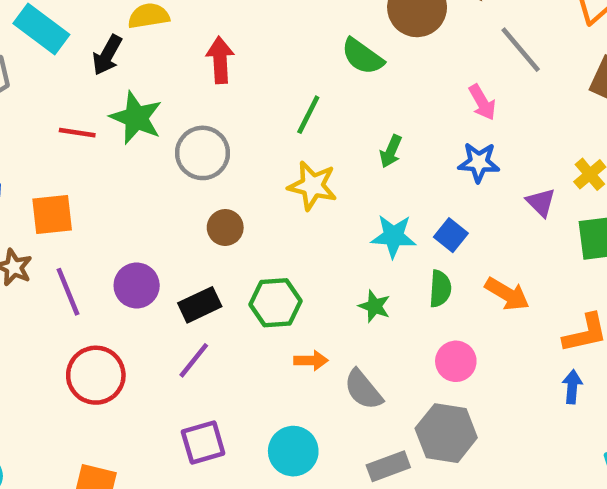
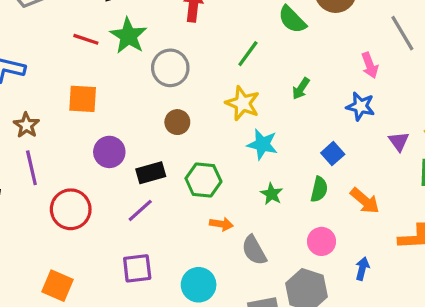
orange square: (52, 215) -> (83, 99), moved
cyan star: (393, 236) -> (262, 144), moved
purple line: (68, 292) -> (31, 168), moved
blue arrow: (572, 387) -> (362, 269), moved

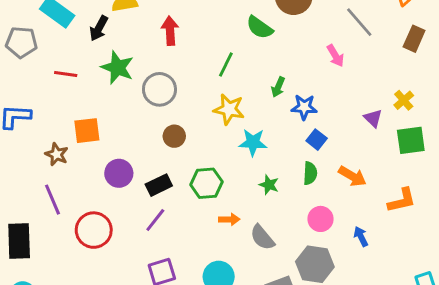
red line: (86, 39) -> (66, 74), moved
blue star: (360, 106) -> (304, 107), moved
brown star: (26, 125) -> (57, 154), moved
blue arrow: (362, 269) -> (361, 237), turned -30

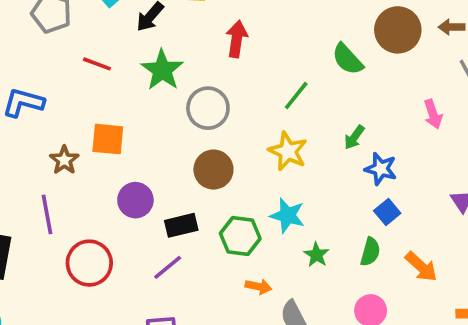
brown circle: (174, 136) -> (213, 170), size x1.4
cyan star: (253, 142) -> (287, 215), moved

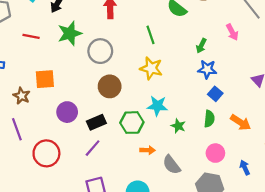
green star: (162, 70) -> (70, 33), turned 30
green line: (296, 96) -> (151, 35), turned -48
green arrow: (354, 137) -> (201, 46), moved

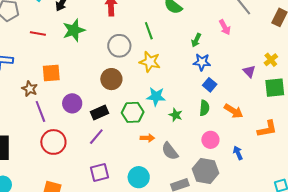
gray circle: (100, 51) -> (119, 46), moved
purple line: (17, 129) -> (40, 111), moved

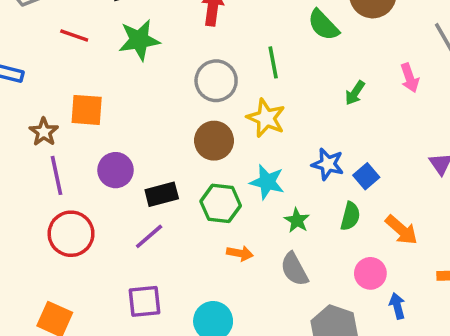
blue star: (202, 62) -> (328, 164), moved
brown circle: (111, 79) -> (214, 141), moved
pink circle: (210, 140) -> (370, 273), moved
gray semicircle: (170, 151) -> (294, 269), moved

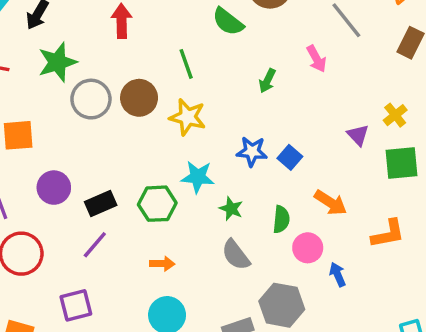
gray circle: (216, 81) -> (91, 99), moved
brown circle: (214, 141) -> (139, 98), moved
green semicircle: (350, 216) -> (281, 219), moved
orange arrow: (240, 253) -> (162, 264), moved
purple square: (144, 301) -> (76, 305), moved

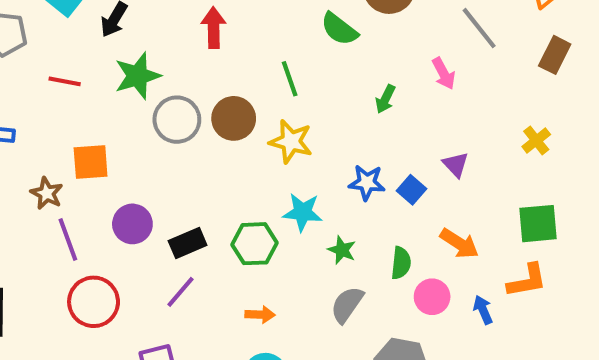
purple triangle: (358, 135) -> (456, 164), moved
green square: (402, 163) -> (538, 224), moved
gray semicircle: (236, 255) -> (347, 305), turned 72
blue arrow: (338, 275) -> (483, 310), moved

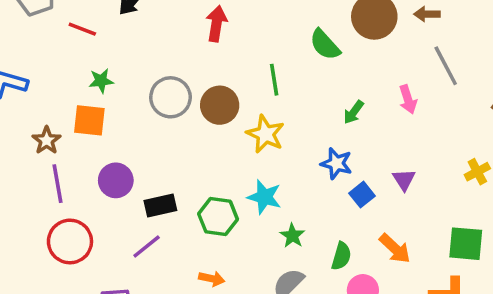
green star: (137, 76) -> (101, 81), moved, size x0.6
red line: (65, 81) -> (82, 29), moved
blue star: (367, 183) -> (336, 163), moved

